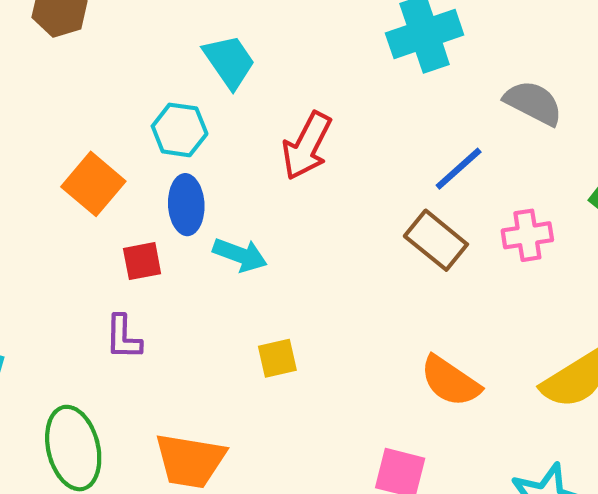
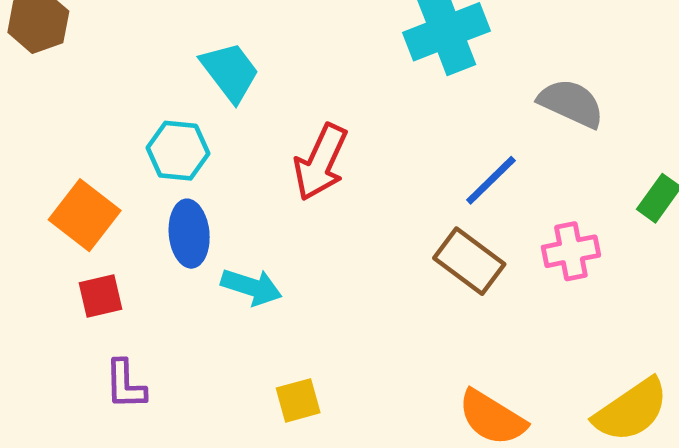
red square: (142, 261) -> (100, 296), moved

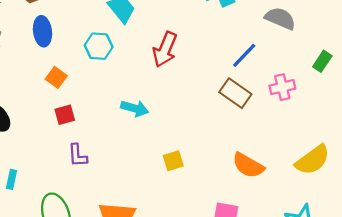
orange square: (85, 215) -> (56, 77), size x0.7
blue ellipse: (189, 234) -> (43, 31), moved
yellow square: (298, 400) -> (173, 161), moved

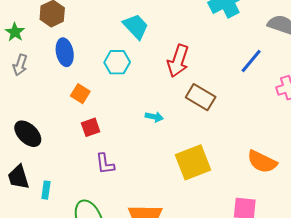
brown rectangle: (235, 93) -> (201, 97), moved
cyan arrow: (135, 108) -> (154, 117), size x0.7
yellow square: (173, 161) -> (193, 162), size x1.8

